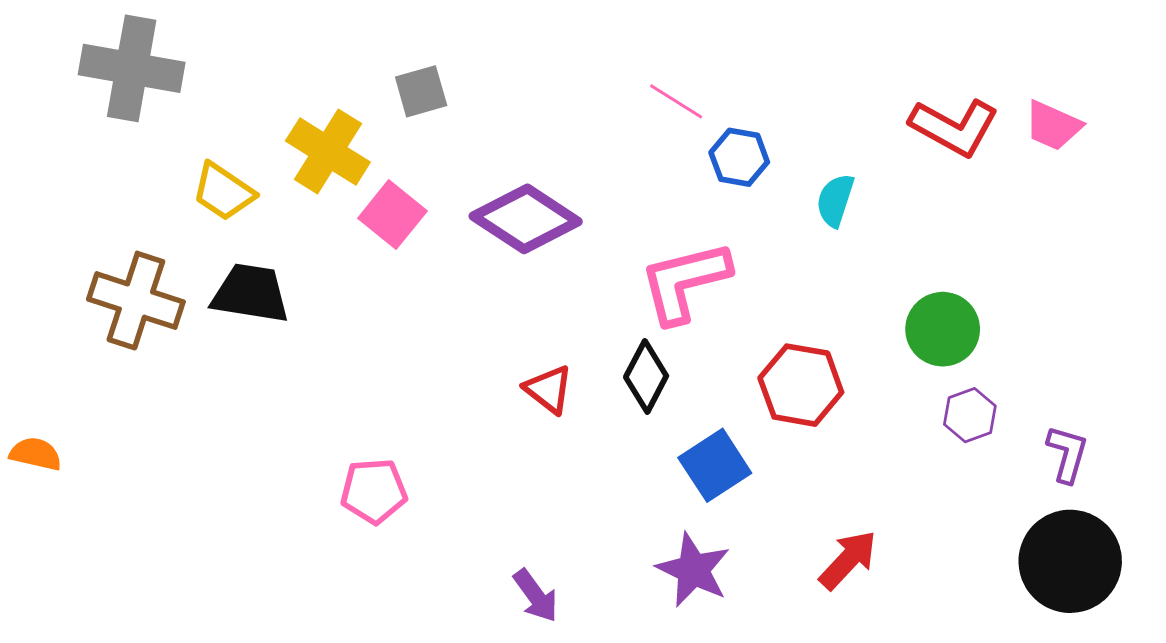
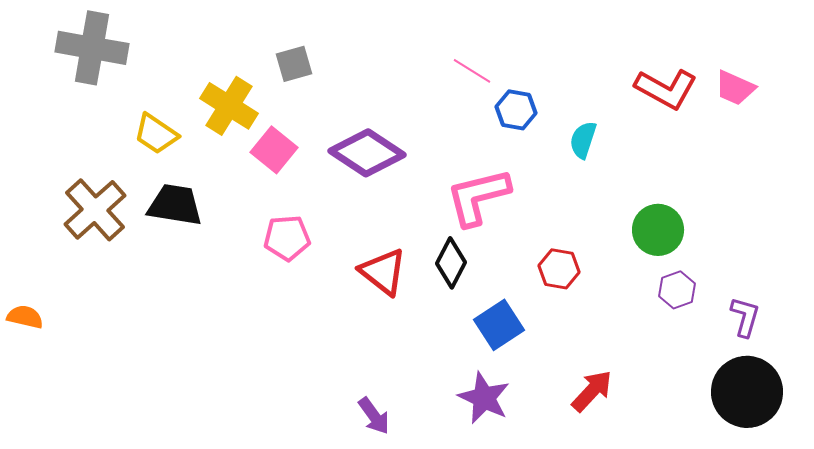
brown cross: (136, 301) -> (95, 210), turned 30
red hexagon: (801, 385) -> (559, 269), size x0.7
red triangle: (549, 389) -> (383, 272), size x1.4
pink pentagon: (374, 491) -> (287, 238), moved

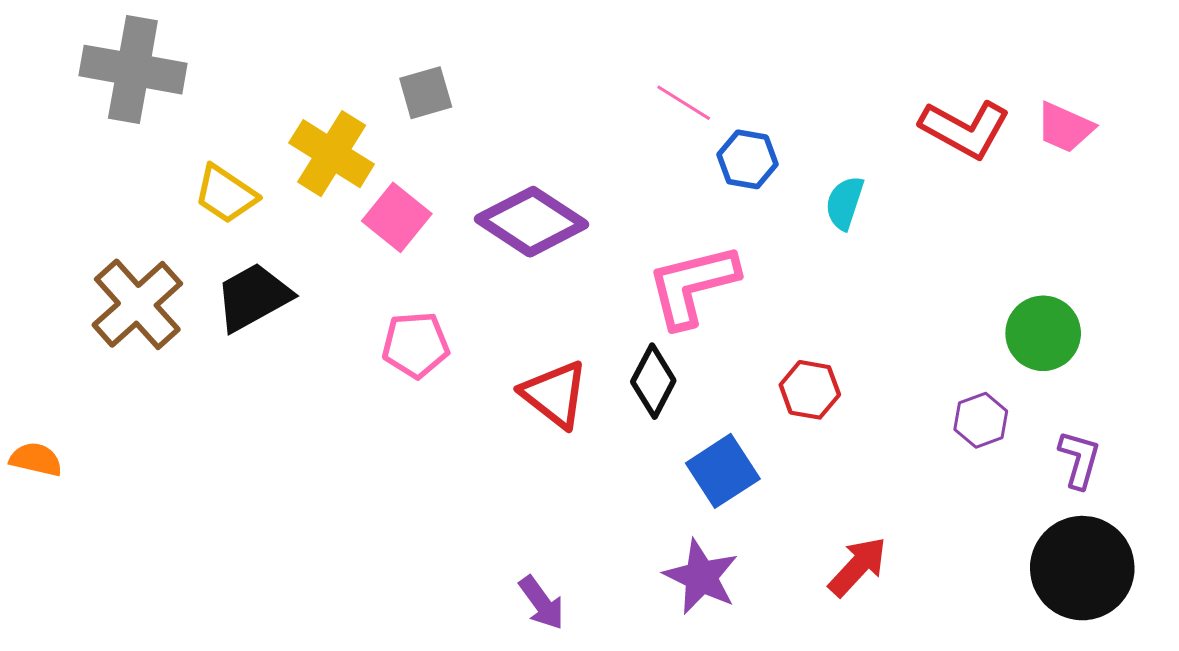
black trapezoid: (175, 205) -> (253, 297), turned -38
green circle: (658, 230) -> (1043, 333), moved

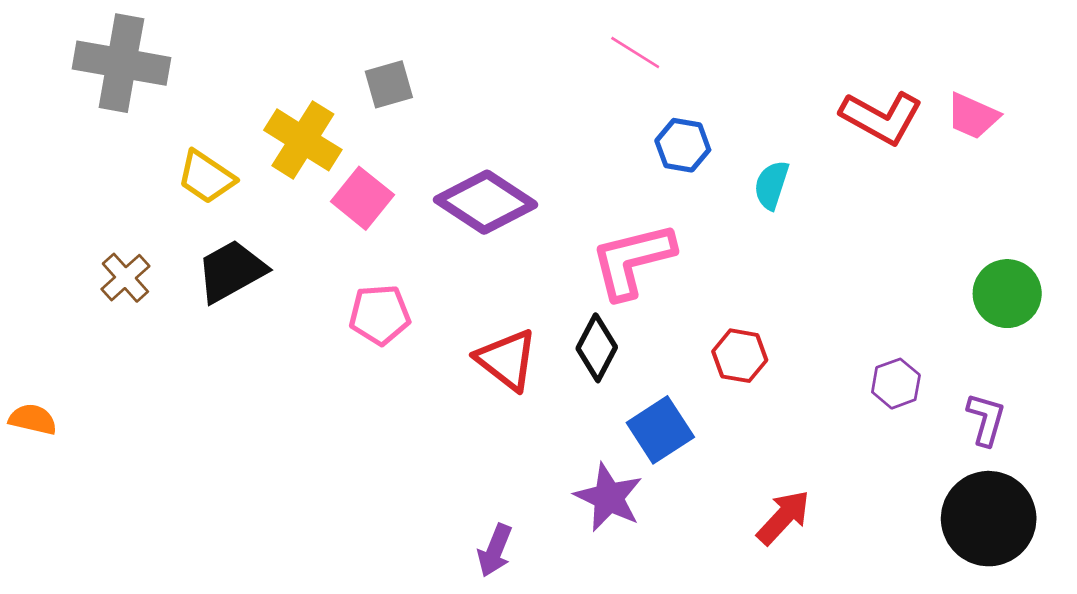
pink line: (684, 103) -> (635, 53), moved
brown cross: (137, 304) -> (125, 278), size x0.6
green circle: (1043, 333) -> (1007, 294), moved
purple star: (701, 577) -> (609, 497), moved
purple arrow: (542, 603) -> (495, 550), turned 58

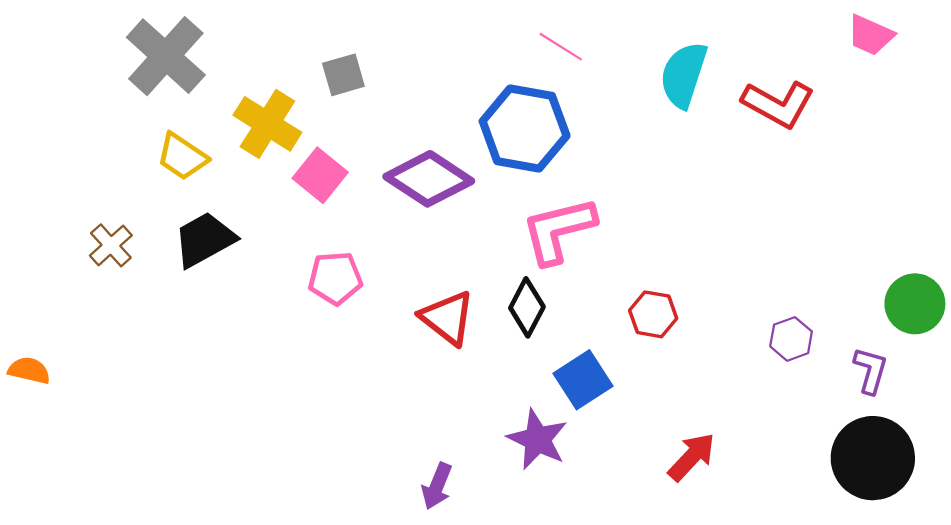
gray cross: (121, 63) -> (166, 56), moved, turned 32
pink trapezoid: (973, 116) -> (870, 35), moved
blue hexagon: (683, 145) -> (525, 129), moved, size x1.8
cyan semicircle: (772, 185) -> (684, 75), moved, size x1.5
green circle: (1007, 294) -> (915, 304), moved

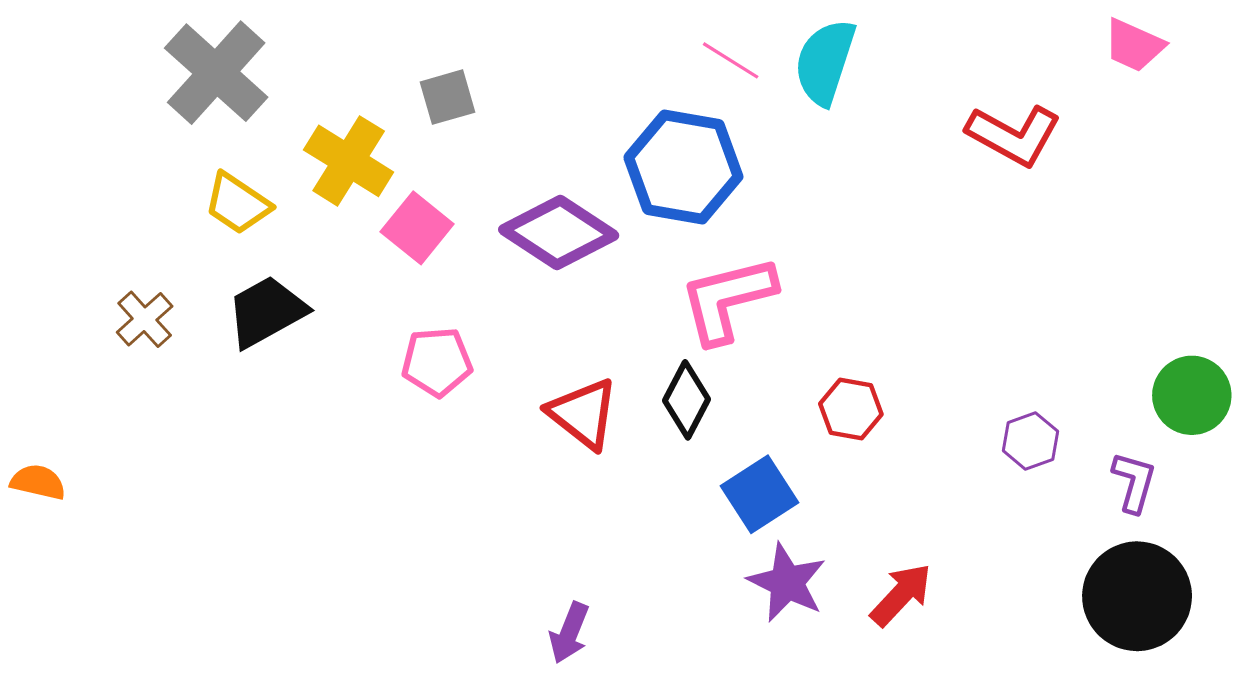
cyan semicircle: (684, 75) -> (825, 62), moved
purple star: (537, 439) -> (787, 583), moved

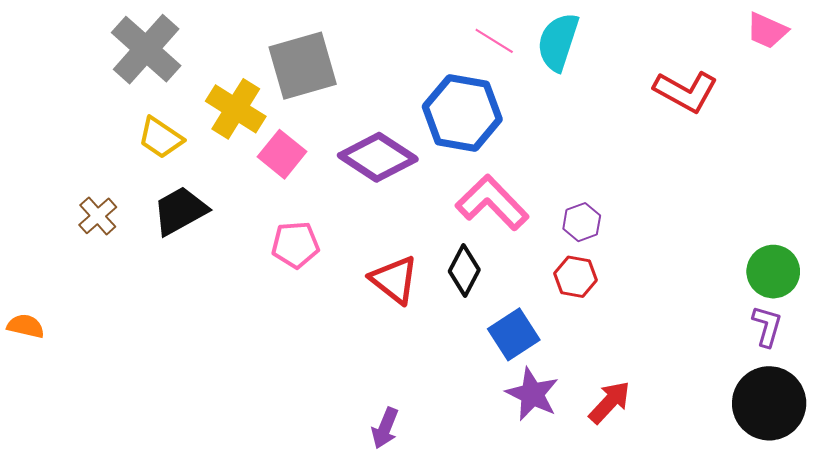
gray square: (448, 97) -> (303, 66), size x1.8
pink L-shape: (728, 299) -> (492, 203), turned 60
green circle: (1192, 395) -> (773, 272), moved
purple hexagon: (1030, 441) -> (582, 222), moved

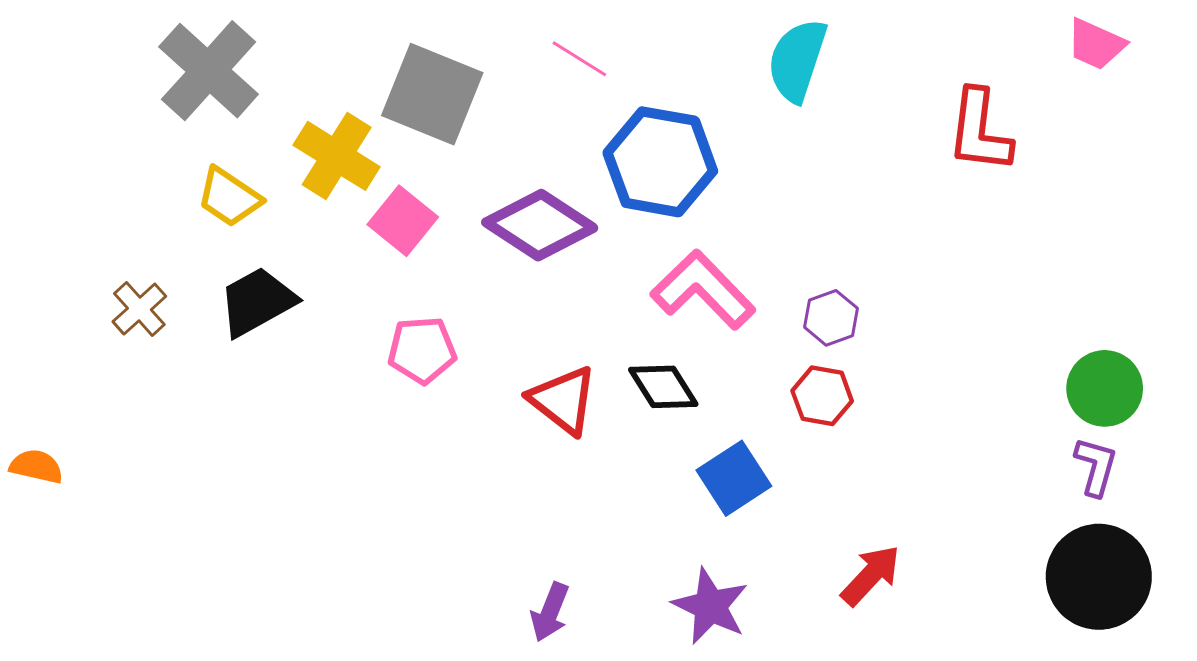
pink line: (494, 41) -> (579, 59), moved
gray square: (303, 66) -> (432, 94), turned 38
red L-shape: (686, 91) -> (980, 131), turned 68
black diamond: (464, 271) -> (663, 387), turned -60
purple star: (532, 394) -> (710, 606), moved

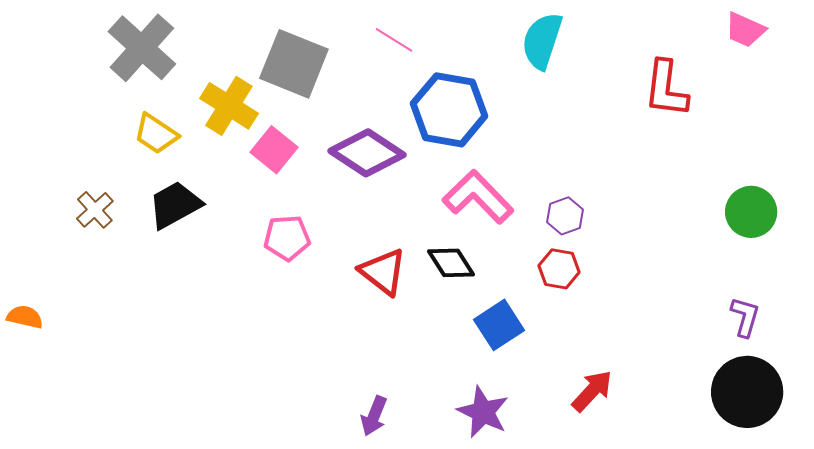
green circle: (1105, 388) -> (751, 212), moved

